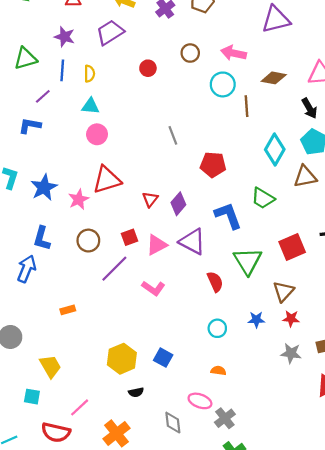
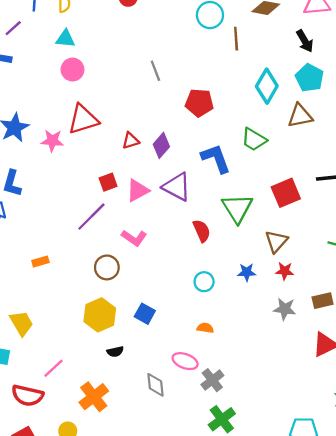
pink star: (79, 199) -> (52, 141), turned 30
red triangle: (150, 199) -> (131, 141), turned 35
brown circle: (88, 241) -> (107, 267), moved

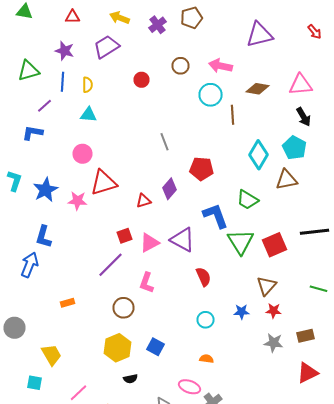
black arrow: (305, 41) -> (304, 117), moved
pink circle: (72, 70) -> (82, 154), moved
purple diamond: (161, 145) -> (170, 189), moved
green triangle: (237, 208) -> (240, 242), moved
pink L-shape: (134, 238) -> (146, 283), turned 75

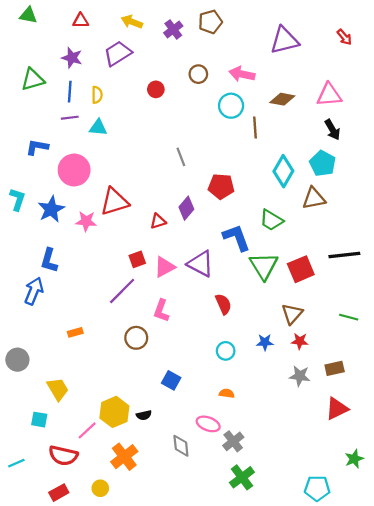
purple line: (44, 106) -> (70, 118), moved, turned 35
pink circle: (82, 154) -> (74, 170), moved, size x1.5
yellow hexagon: (118, 348) -> (114, 412), moved

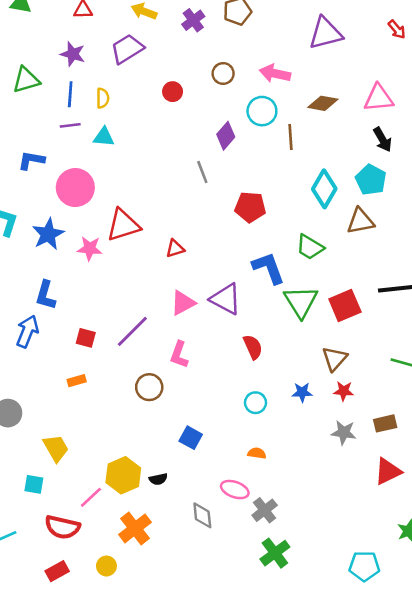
purple diamond: (186, 208) -> (226, 136), moved
red square: (137, 259) -> (86, 338), moved, turned 35

